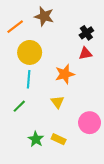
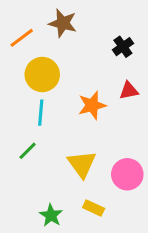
red triangle: (85, 53) -> (129, 91), moved
yellow triangle: (58, 102) -> (82, 164), moved, size x1.5
green star: (36, 139) -> (51, 215), moved
yellow rectangle: (59, 139) -> (94, 208), moved

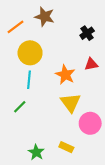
orange star: (92, 105) -> (65, 75), turned -30
yellow triangle: (82, 164) -> (70, 103), moved

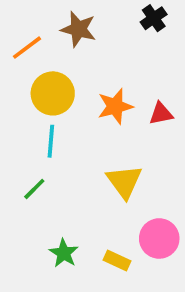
black cross: (87, 33) -> (154, 18), moved
orange star: (65, 75) -> (115, 106), moved, turned 30
pink circle: (90, 123) -> (159, 238), moved
green star: (36, 152) -> (64, 253), moved

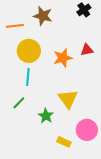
orange line: (27, 48) -> (15, 26), turned 30
red triangle: (161, 114) -> (87, 50), moved
green star: (64, 253) -> (46, 116), moved

